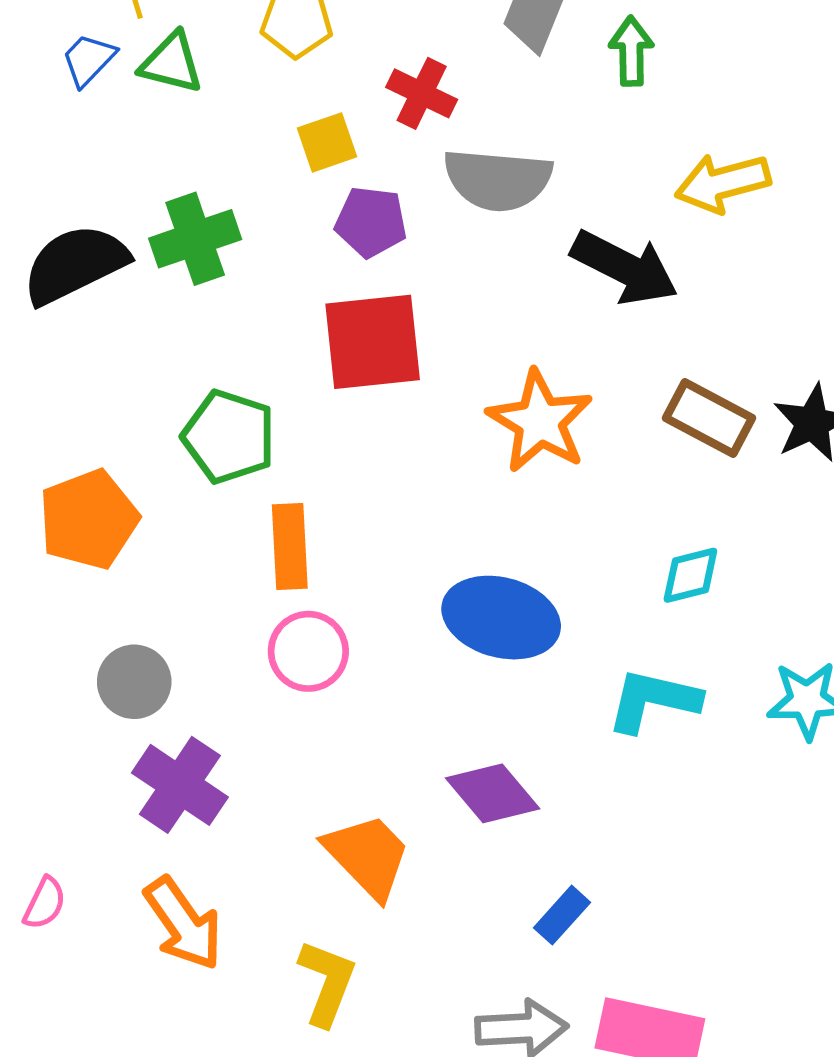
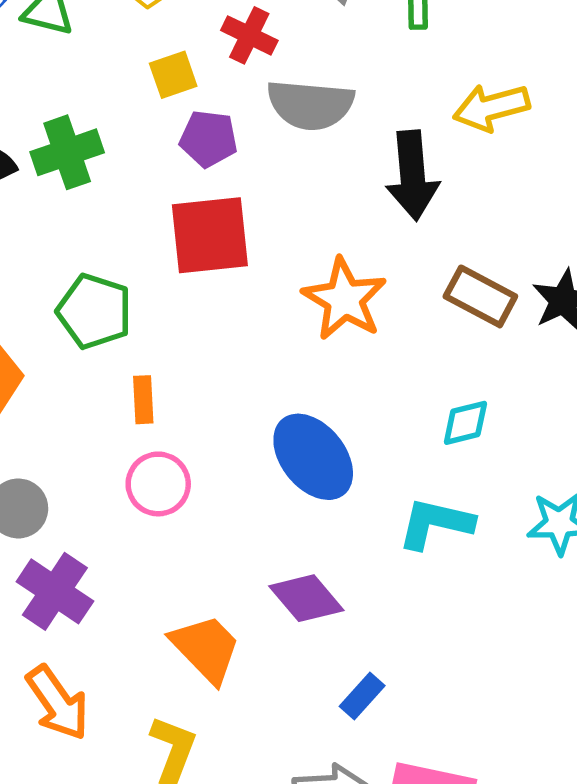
black arrow: (625, 268) -> (412, 175), turned 58
orange rectangle: (290, 547) -> (143, 400), size x0.7
blue ellipse: (501, 618) -> (313, 457), turned 36

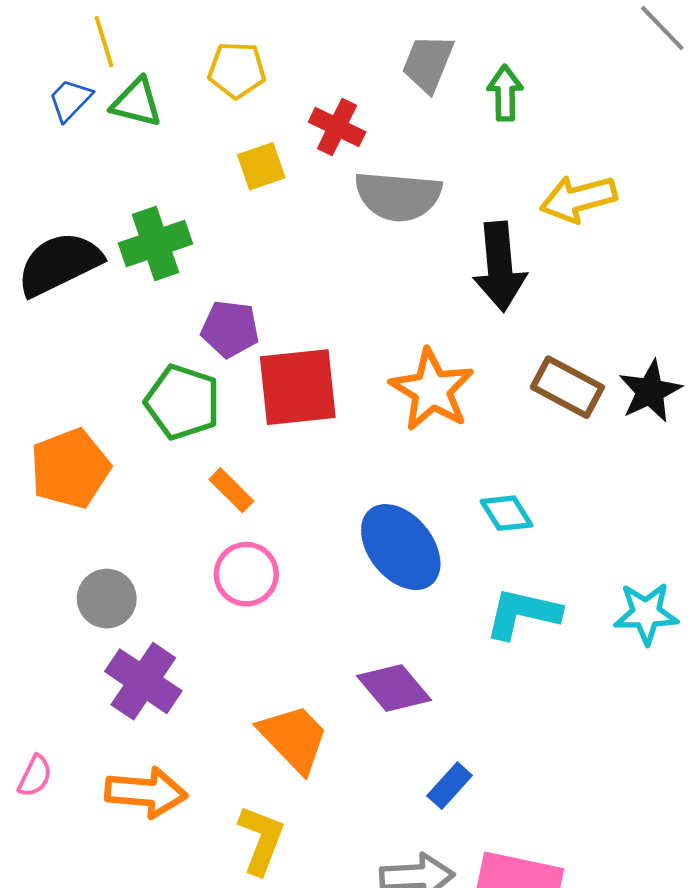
purple pentagon: (209, 139) -> (230, 329), moved
red square: (210, 235) -> (298, 387), moved
orange rectangle: (143, 400) -> (231, 490), turned -42
cyan diamond: (465, 423) -> (506, 513), moved, turned 72
orange arrow: (58, 703) -> (146, 792), turned -50

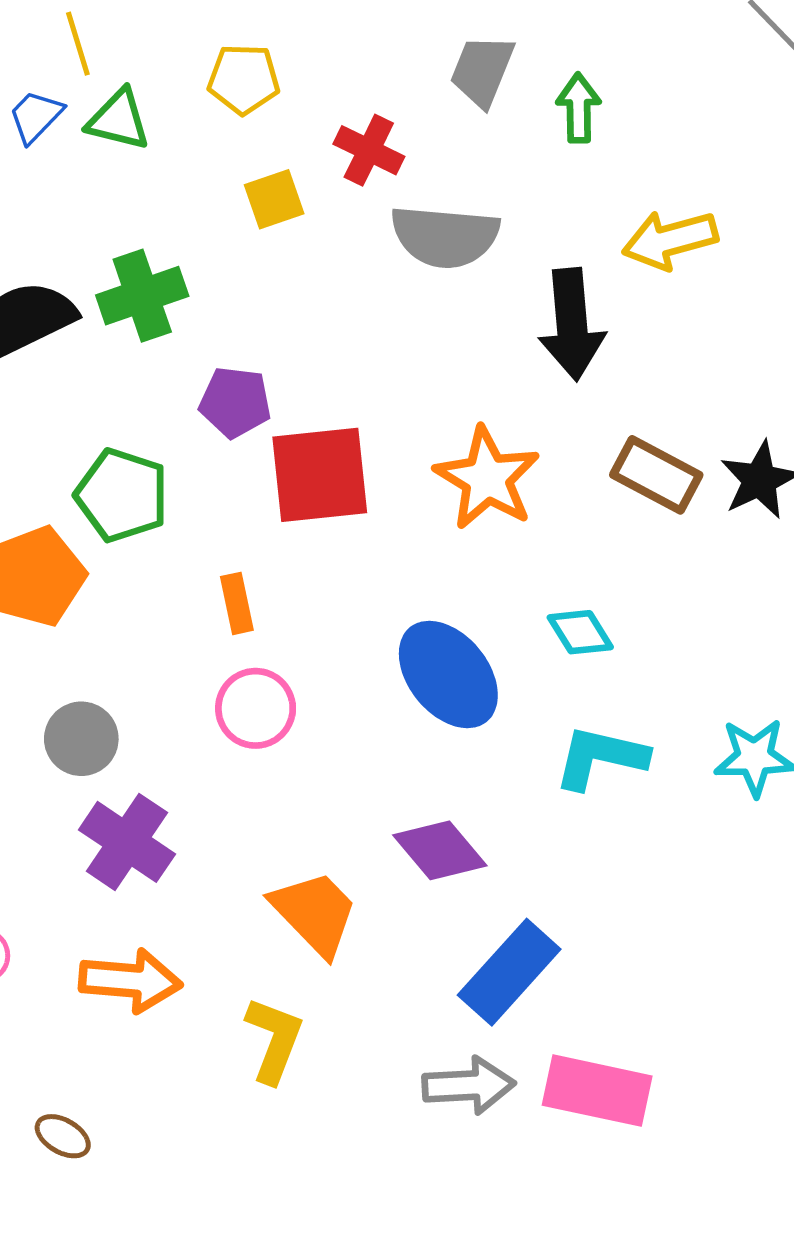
green pentagon: (183, 402) -> (122, 495), moved
orange rectangle: (231, 490) -> (237, 603), turned 33
blue rectangle: (450, 786) -> (509, 972), size x1.8

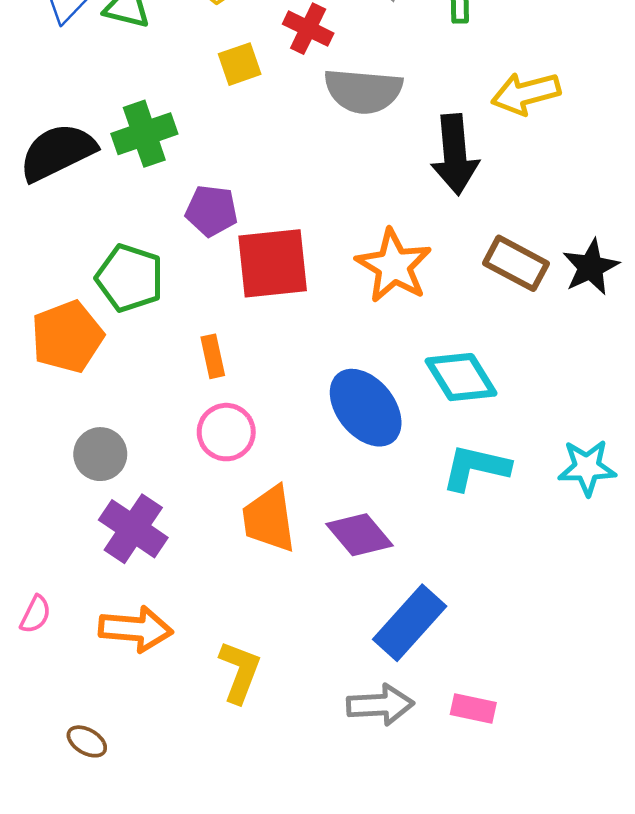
cyan diamond: (580, 632) -> (461, 377), size x1.5
orange trapezoid: (315, 913) -> (269, 519), moved, turned -144
pink rectangle: (597, 1091) -> (473, 708), size x0.6

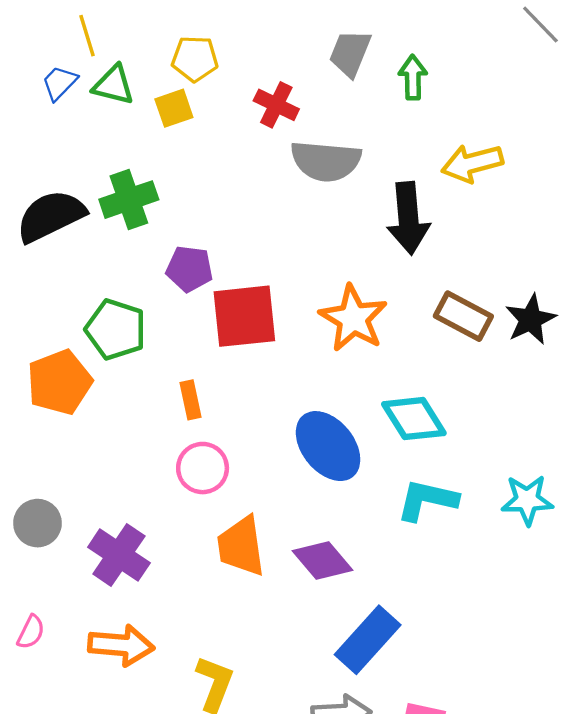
yellow square: (240, 64) -> (174, 108), moved
gray circle: (100, 454) -> (37, 523), moved

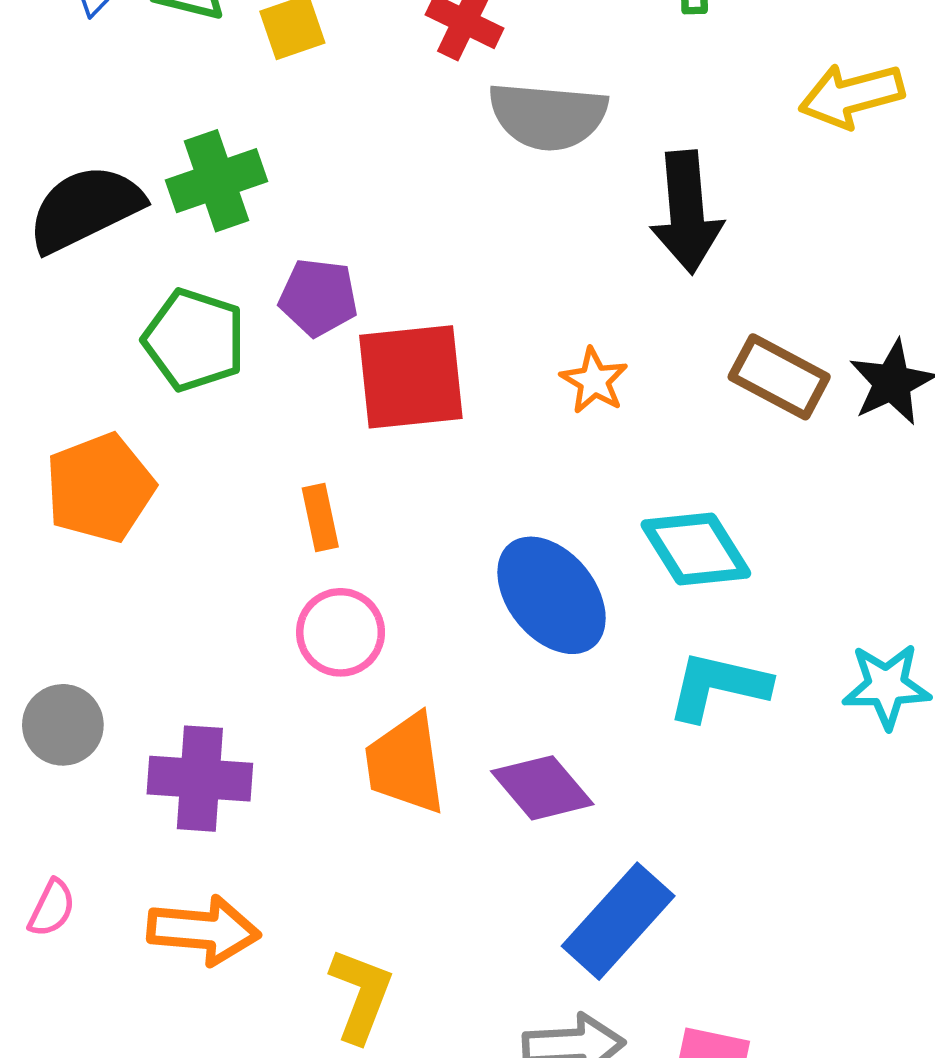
yellow arrow: (472, 163) -> (851, 96), moved
orange star: (353, 318) -> (594, 381), size x0.6
green pentagon: (116, 329) -> (194, 340), moved
purple cross: (119, 555) -> (200, 779), turned -30

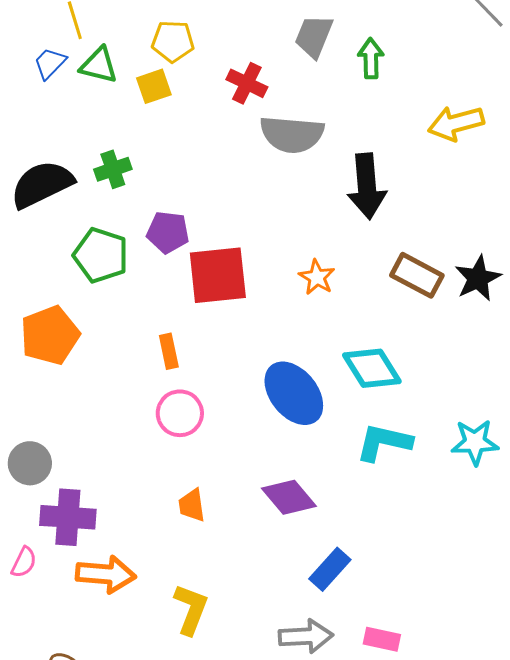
green cross: (216, 181) -> (113, 169), size x0.7
orange trapezoid: (405, 764) -> (192, 505), moved, size x0.6
purple cross: (200, 779) -> (68, 517), moved
blue rectangle: (618, 921) -> (330, 569), size x0.7

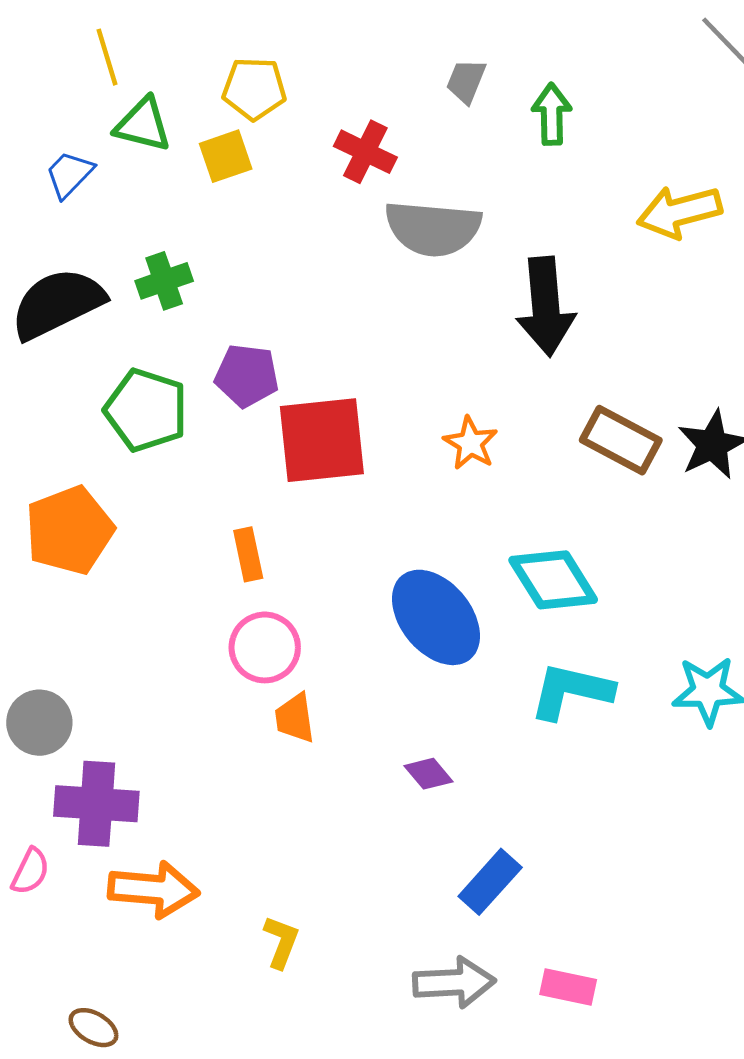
gray trapezoid: (314, 36) -> (466, 81), size x0.7
blue trapezoid: (50, 63) -> (69, 174), moved
purple diamond: (289, 497) -> (428, 774), size x0.6
orange trapezoid: (192, 505) -> (295, 718), moved
yellow L-shape: (191, 609) -> (281, 942), size x0.7

